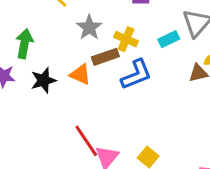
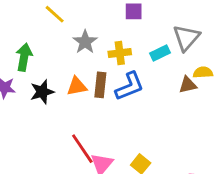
yellow cross: (126, 39) -> (120, 53), turned -30
brown rectangle: (105, 57) -> (100, 85), moved, turned -65
orange triangle: (80, 74) -> (77, 86), turned -35

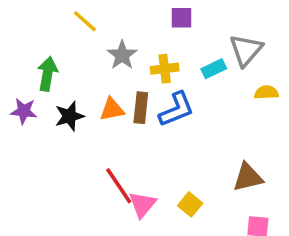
brown triangle: (188, 85) -> (248, 177), moved, size x1.4

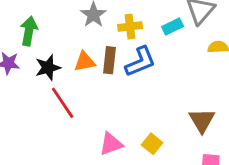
brown triangle: (248, 177) -> (202, 120), turned -48
red line: (119, 186) -> (63, 103), moved
pink triangle: (142, 204) -> (111, 144), turned 30

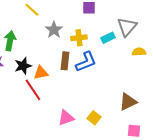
orange triangle: (85, 62) -> (41, 73), moved
brown triangle: (202, 120) -> (128, 102), turned 36

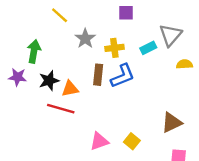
red line: (33, 90) -> (61, 109), turned -40

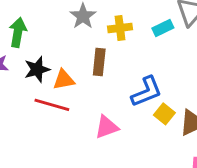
blue L-shape: (123, 76) -> (147, 92), moved
pink triangle: (99, 141) -> (107, 127), moved
yellow square: (132, 141) -> (164, 114), moved

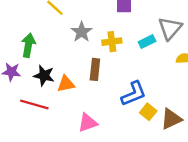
black star: (37, 69) -> (44, 75), turned 30
red line: (52, 105) -> (34, 105), moved
pink triangle: (107, 127) -> (88, 123), moved

